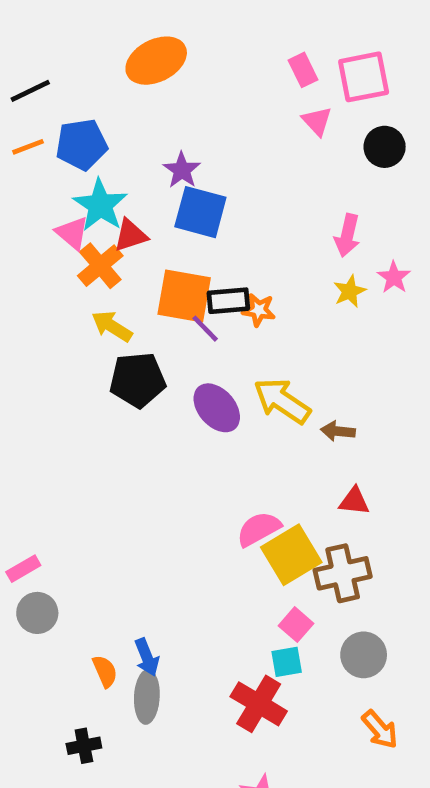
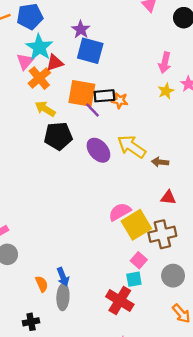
pink triangle: (72, 233) -> (25, 61), turned 30

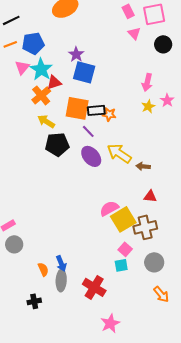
pink triangle: (25, 61) -> (22, 67), moved
purple line: (93, 110) -> (88, 131), moved
red cross: (120, 301) -> (94, 287), moved

